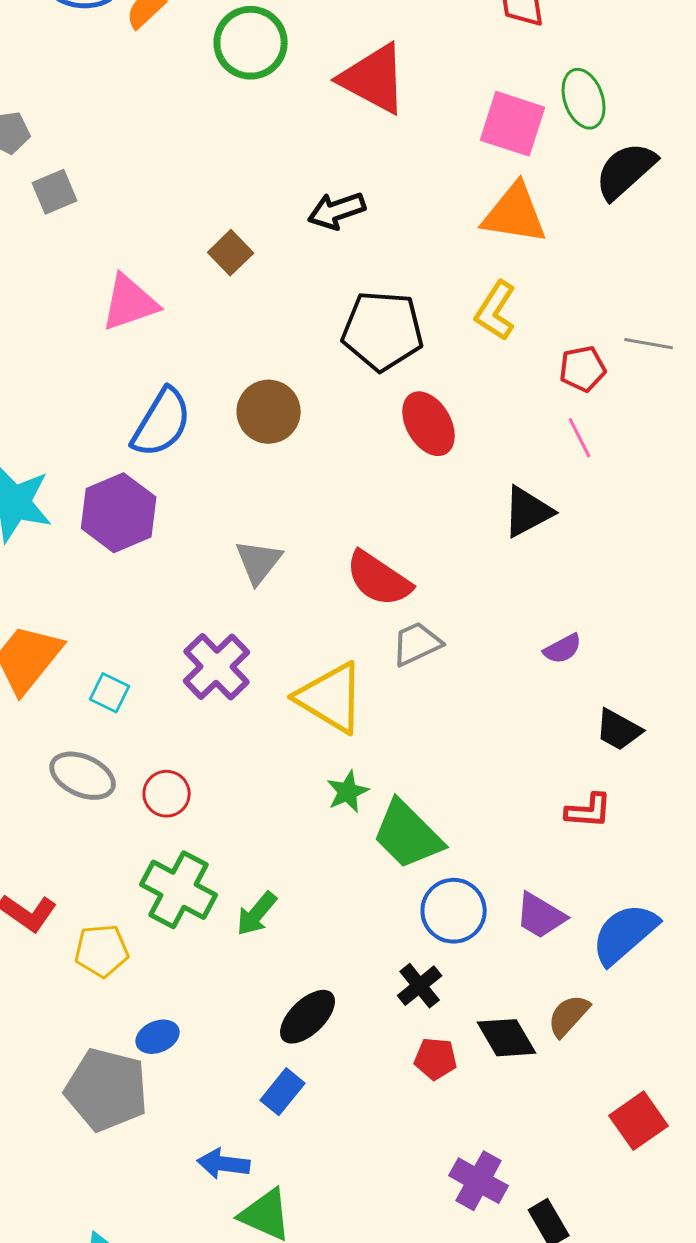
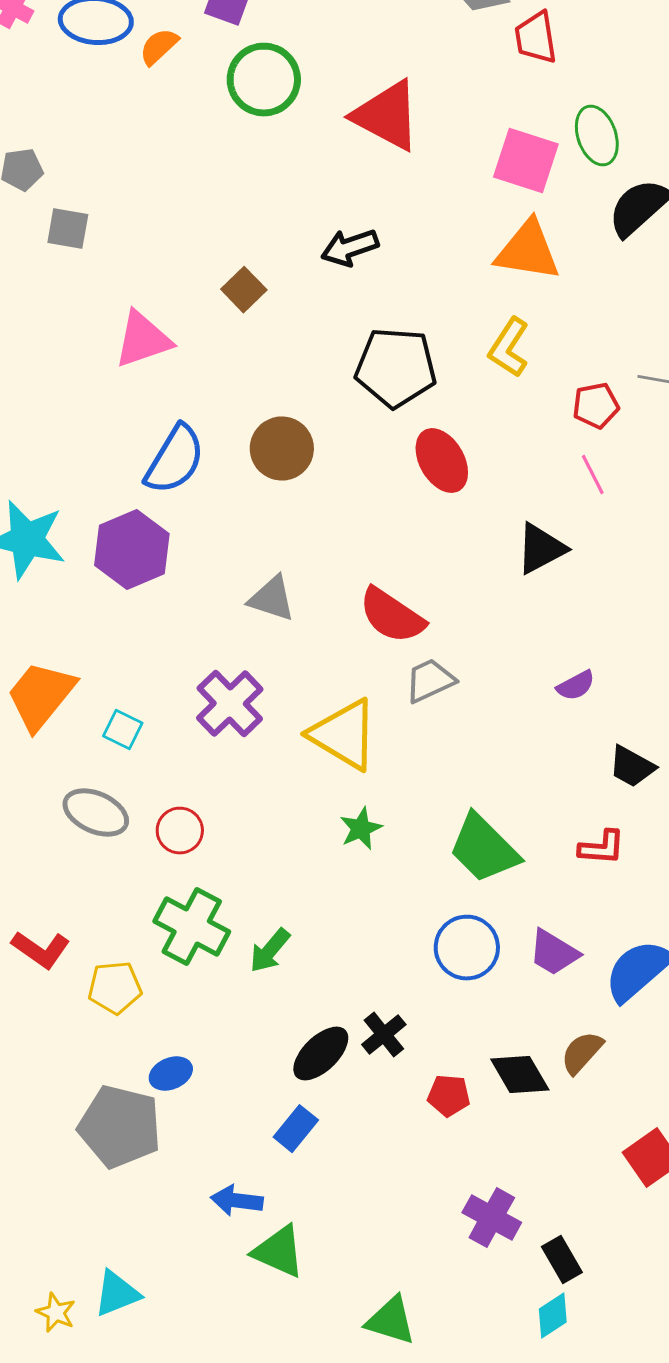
gray square: (55, 192) -> (68, 229), turned 33
gray triangle: (259, 562) -> (272, 599), turned -50
green trapezoid: (408, 835) -> (484, 849), moved
black cross: (420, 986) -> (384, 1035), moved

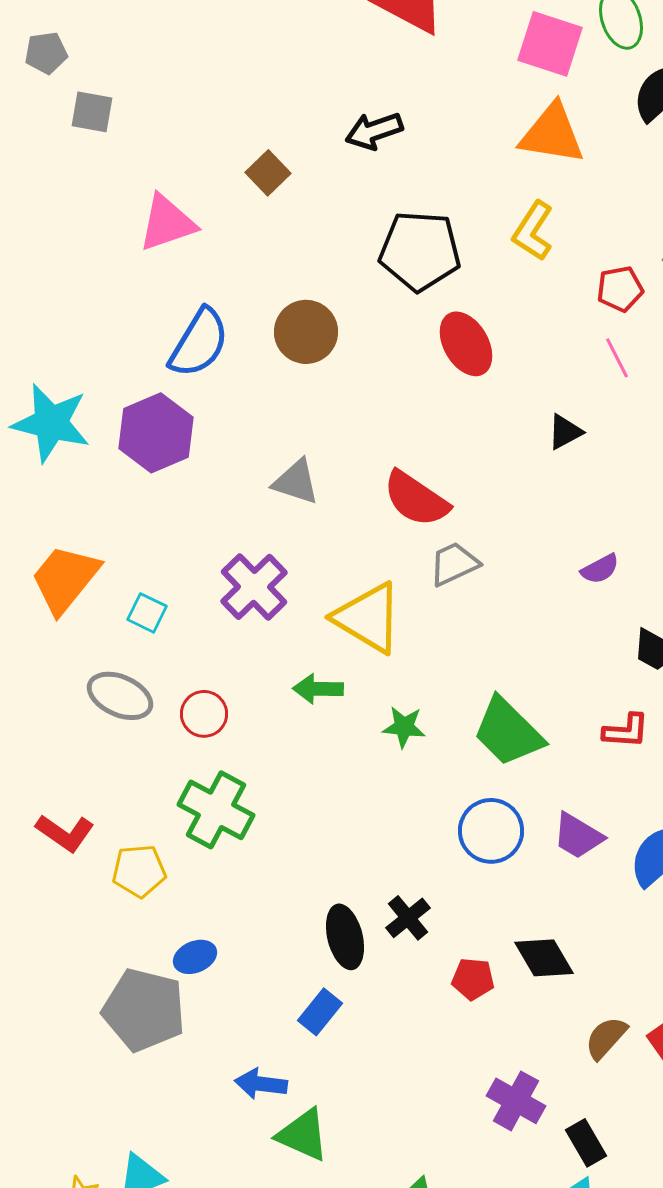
black triangle: (541, 549) -> (565, 432), size x0.7
green star: (361, 829) -> (404, 727), moved, turned 30
green arrow: (270, 951) -> (318, 689), moved, turned 51
brown semicircle: (582, 1053) -> (606, 1038), moved
black ellipse: (321, 1054) -> (345, 937), turned -60

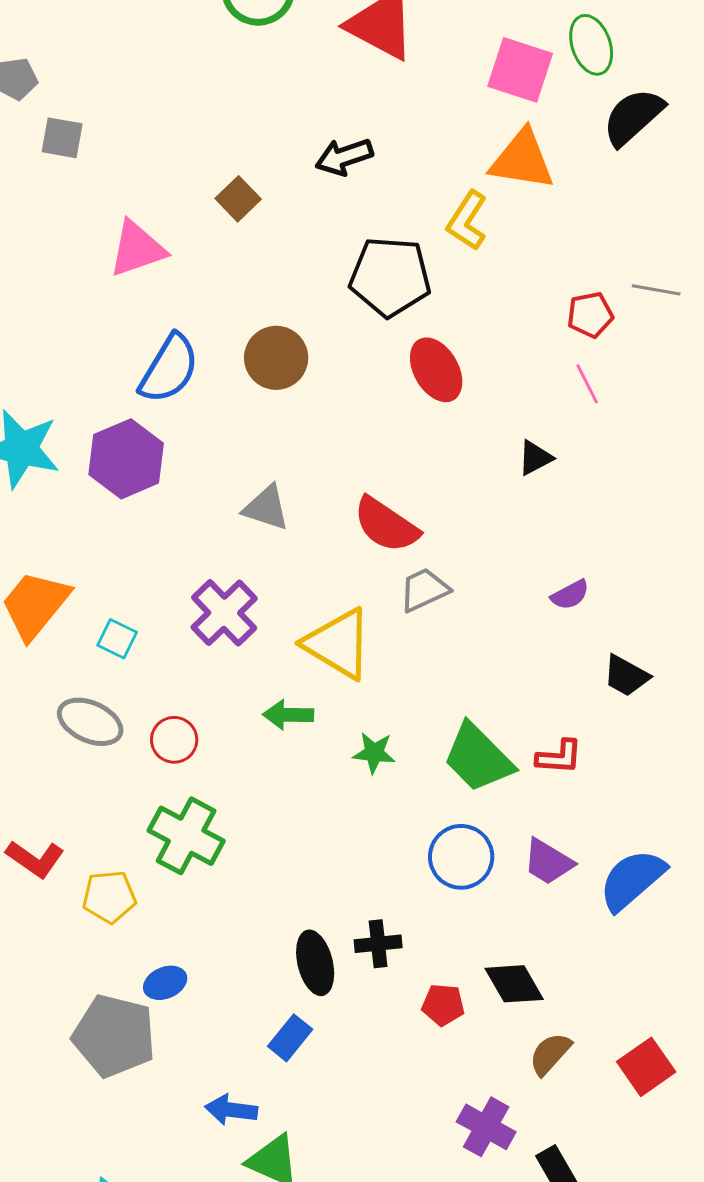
yellow L-shape: (533, 231) -> (467, 221), moved
red L-shape: (626, 731) -> (559, 757), moved
black cross: (408, 918) -> (378, 944), turned 33
brown semicircle: (606, 1038) -> (550, 1054), moved

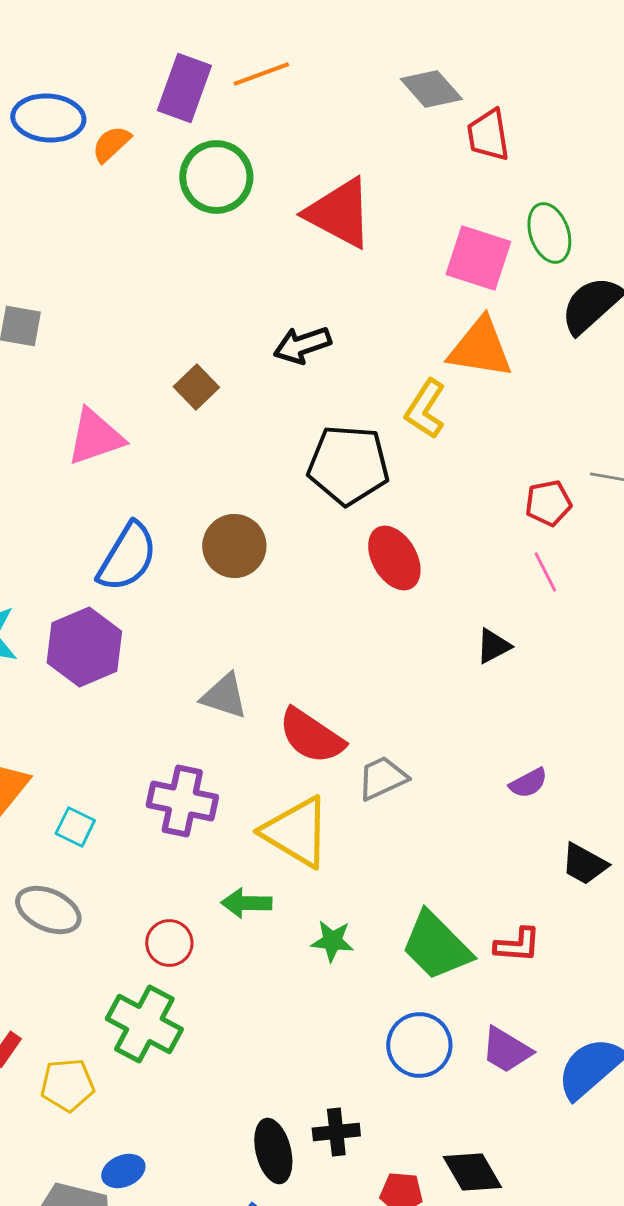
red semicircle: (386, 525) -> (311, 736), moved
purple cross: (224, 613) -> (182, 801), turned -34
red circle: (174, 740) -> (169, 943), moved

